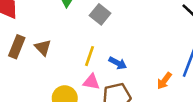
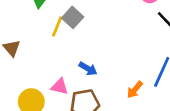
yellow line: (90, 56) -> (57, 27), moved

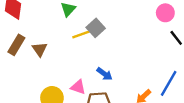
yellow line: (57, 27) -> (81, 34), turned 42

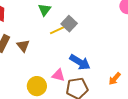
blue arrow: (104, 74) -> (80, 62), size x1.5

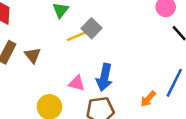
blue arrow: (80, 62) -> (104, 77), turned 70
pink triangle: (58, 75) -> (77, 83), moved

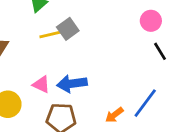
blue arrow: (104, 77) -> (72, 84), turned 60

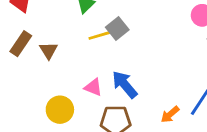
blue arrow: (72, 84) -> (125, 85), turned 60

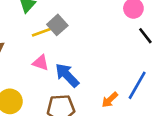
pink triangle: (93, 87) -> (41, 63), moved

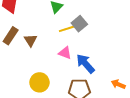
orange arrow: (110, 100) -> (118, 84), turned 64

